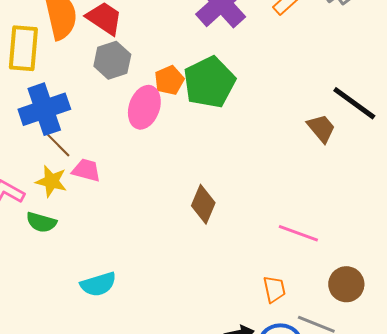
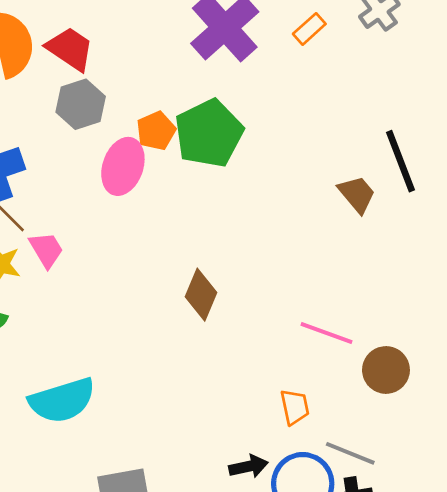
black line: (354, 103) -> (401, 161), turned 33
pink trapezoid: (86, 170) -> (46, 250), turned 44
cyan semicircle: (98, 284) -> (62, 400), size x1.4
brown circle: (346, 284) -> (386, 370), moved

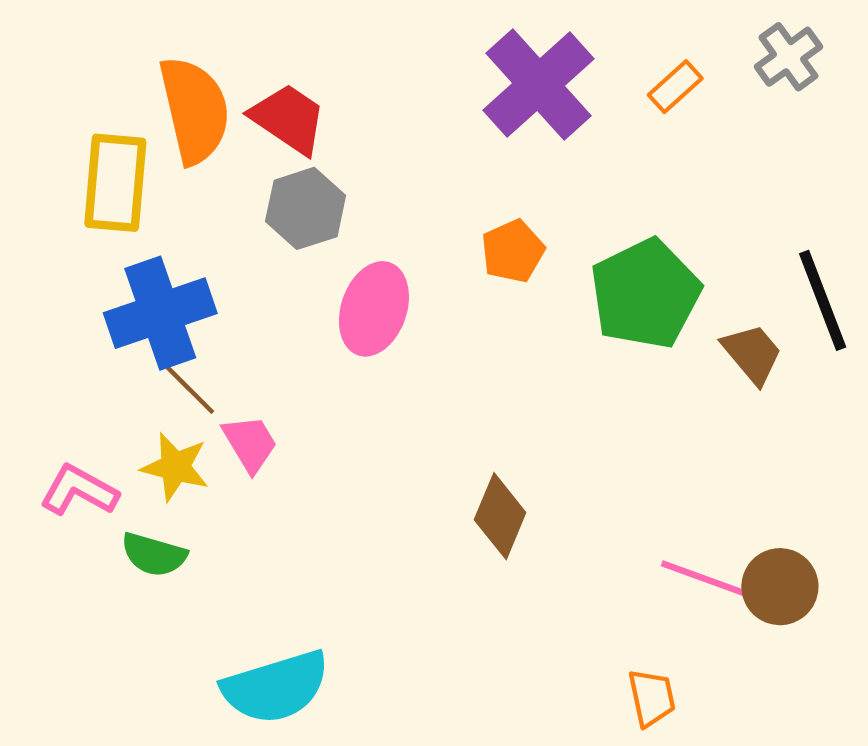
orange pentagon: (156, 131) -> (513, 251), moved
green pentagon: (209, 133) -> (645, 294), moved
brown circle: (386, 370) -> (780, 587), moved

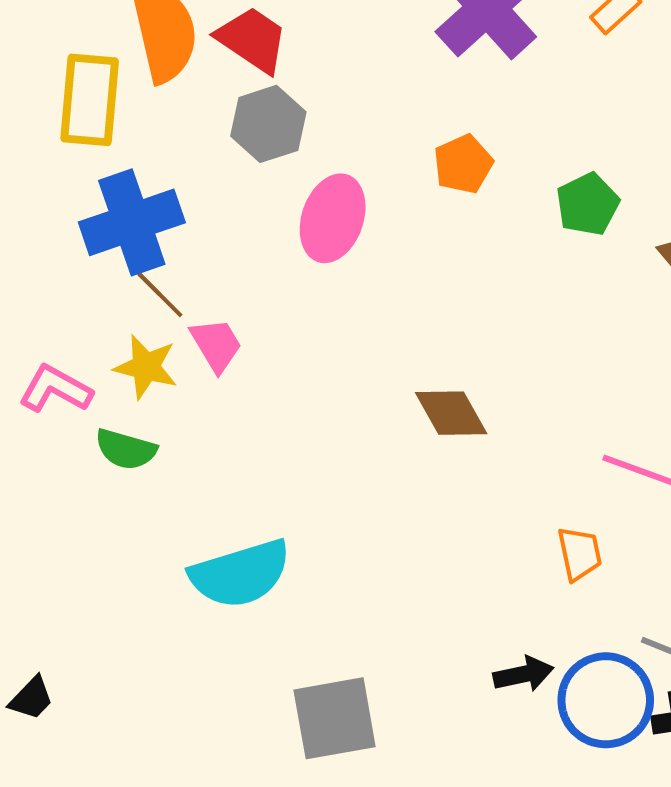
green pentagon: (645, 294) -> (588, 204), size x0.6
brown diamond: (500, 516) -> (451, 413), turned -52
orange trapezoid: (652, 698) -> (580, 554), moved

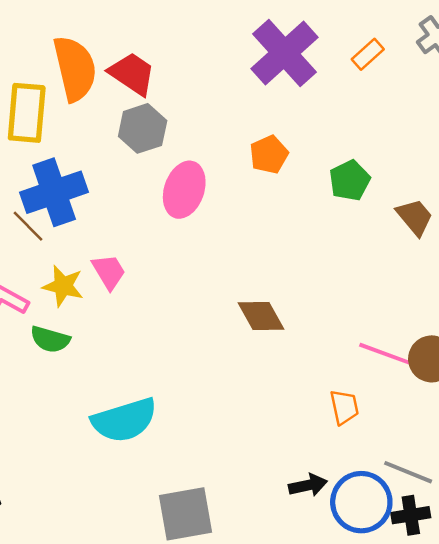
brown line: (160, 295) -> (28, 226), moved

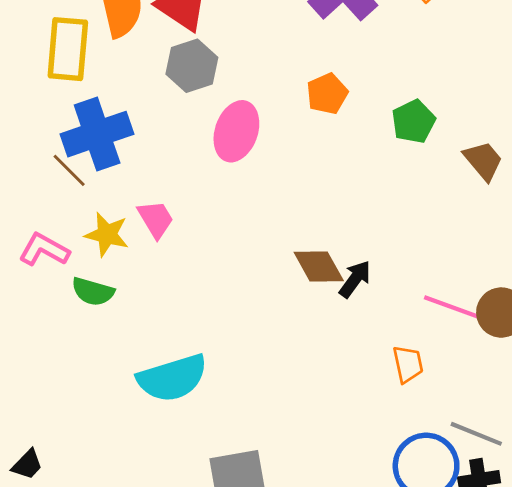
black arrow: (308, 485) -> (355, 279), moved, turned -42

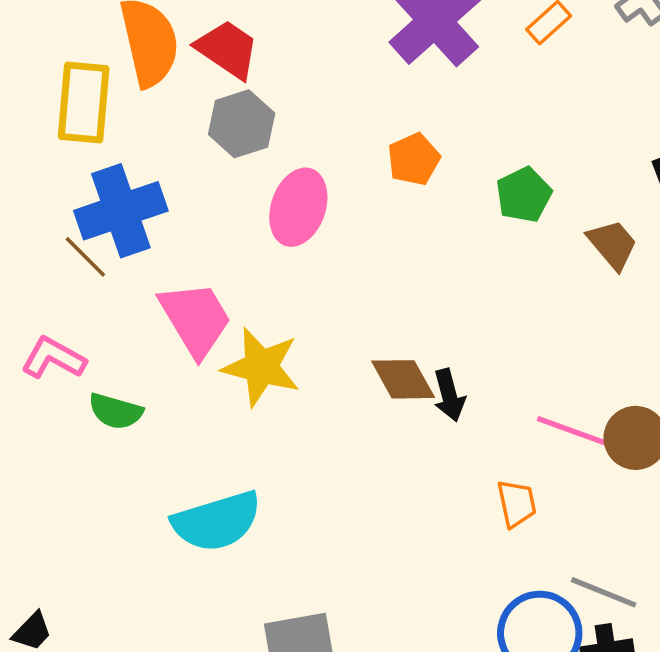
pink trapezoid: (156, 219) -> (195, 319), size x1.6
yellow star: (107, 234) -> (261, 367), moved, size x1.4
black arrow: (355, 279) -> (449, 395), turned 129

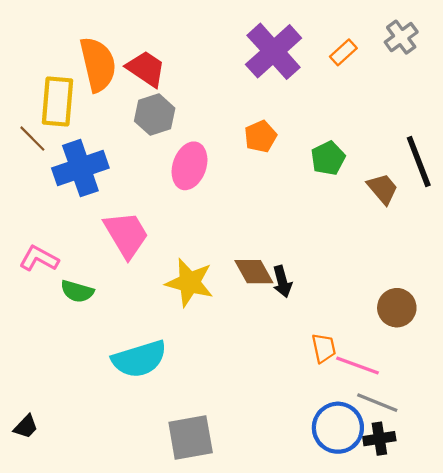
brown line: (85, 257) -> (32, 139), moved
yellow star: (261, 367) -> (190, 283), moved
pink line: (572, 431) -> (358, 366), moved

